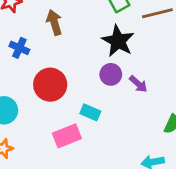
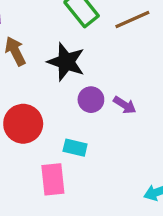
black star: (118, 41) -> (66, 62), moved
pink rectangle: (67, 136) -> (53, 179), turned -64

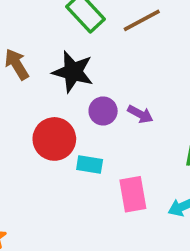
red circle: (23, 124) -> (54, 139), moved
pink rectangle: (53, 179) -> (133, 194), moved

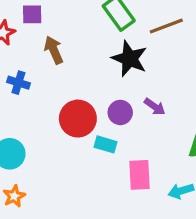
black star: (73, 72) -> (130, 59), moved
purple circle: (103, 111) -> (120, 112), moved

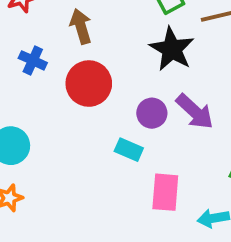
purple arrow: (155, 107) -> (195, 112), size x1.5
red circle: (78, 119) -> (89, 84), moved

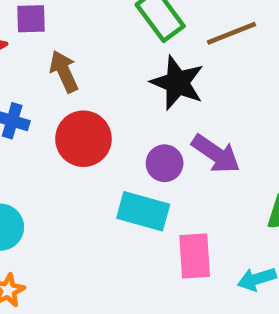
cyan rectangle: (129, 150) -> (143, 211), size x1.5

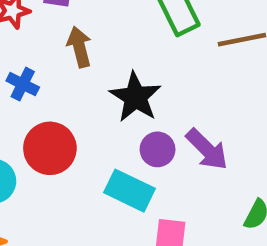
black star: (177, 83) -> (135, 97), moved
red circle: (83, 139) -> (50, 148), moved

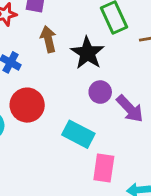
black star: (135, 97) -> (87, 53), moved
purple circle: (158, 149) -> (100, 92), moved

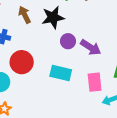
black star: (87, 53) -> (53, 17), turned -30
pink rectangle: (104, 168) -> (95, 82), moved

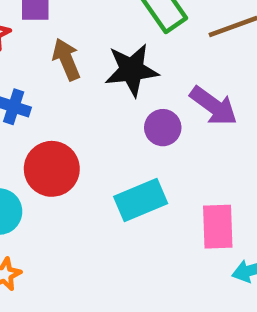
purple arrow: (91, 47) -> (214, 106), moved
cyan rectangle: (61, 73) -> (141, 200), turned -40

